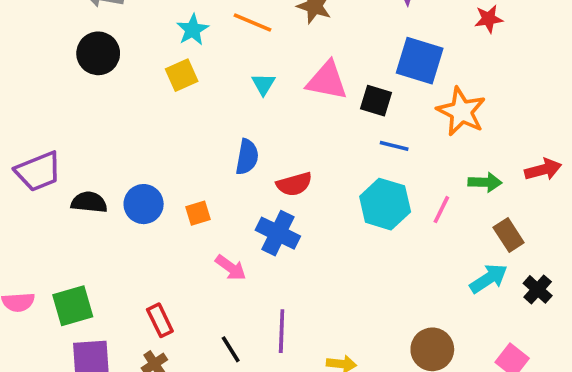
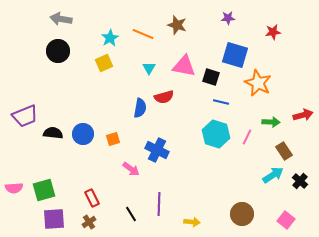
red semicircle: (294, 184) -> (164, 97), moved

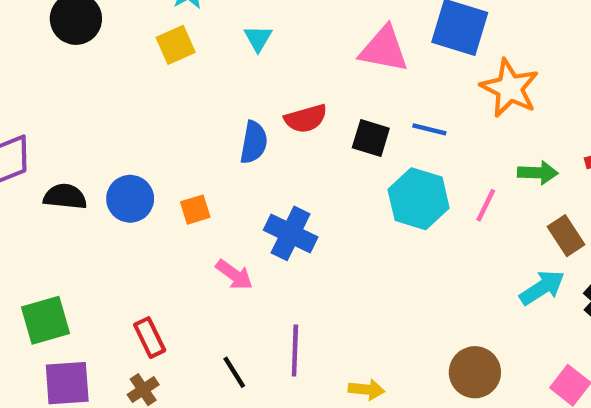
pink triangle: (184, 66) -> (384, 49), moved
cyan triangle: (149, 68) -> (258, 38), moved
black square: (211, 77) -> (371, 138), moved

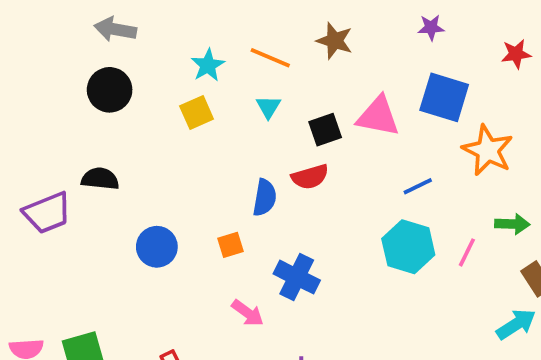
blue line: (429, 129) -> (418, 186), turned -40
black square: (371, 138) -> (325, 130), moved, turned -36
black semicircle: (65, 197) -> (100, 179), moved
orange square: (195, 210) -> (231, 245), moved

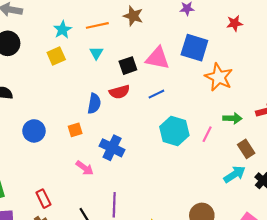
orange line: (270, 58) -> (97, 25), turned -35
blue line: (418, 186) -> (156, 94), moved

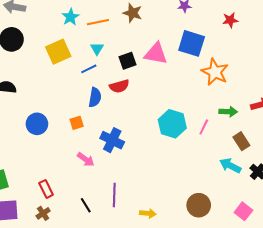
cyan star: (62, 30) -> (71, 17), moved
yellow square: (56, 56) -> (58, 52), size x1.4
blue line: (156, 94) -> (89, 69), moved
cyan arrow: (235, 174) -> (230, 166), turned -120

